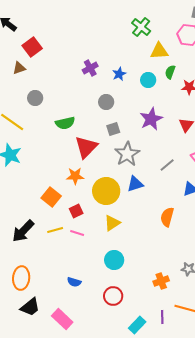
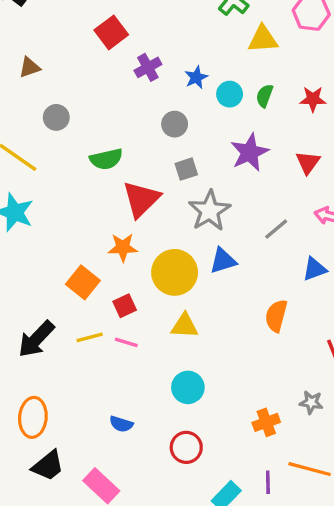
red square: (32, 47) -> (111, 32), moved
green semicircle: (170, 72) -> (265, 96), moved
cyan circle: (148, 80) -> (230, 94), moved
yellow triangle: (112, 223) -> (185, 326), turned 36

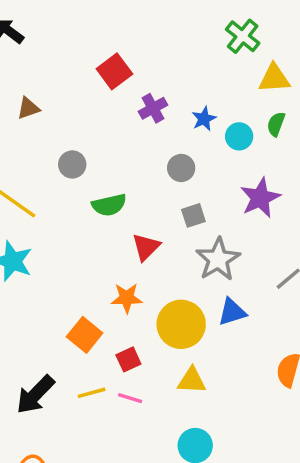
green semicircle: (265, 96) -> (276, 124), moved
gray circle: (56, 117) -> (72, 164), moved
red triangle: (141, 199) -> (146, 247), size x0.7

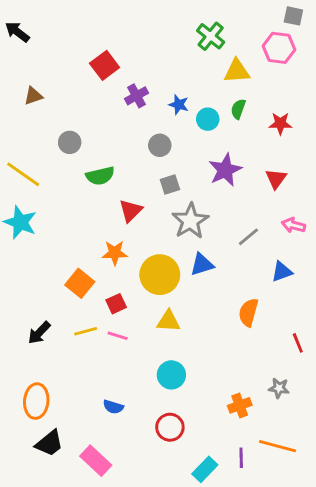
blue star: (204, 119) -> (179, 105), turned -30
black arrow: (35, 395) -> (39, 333), size x0.7

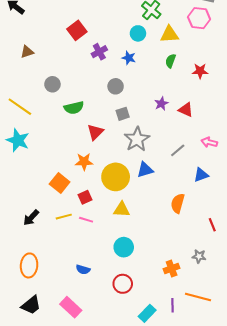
cyan circle: (208, 119) -> (138, 33), moved
purple star: (225, 170) -> (161, 104), size x0.6
red triangle: (276, 179) -> (186, 110), moved, turned -42
black trapezoid: (49, 443) -> (31, 305), moved

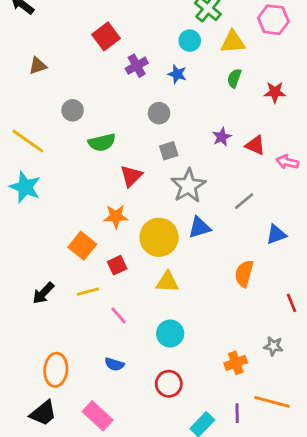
pink arrow: (209, 142) -> (287, 162), moved
pink line: (86, 220) -> (119, 315), moved, turned 32
orange ellipse: (29, 265) -> (56, 370), moved

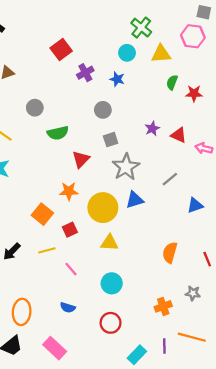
green semicircle: (234, 78) -> (172, 82), moved
orange semicircle: (244, 274) -> (170, 253), moved

